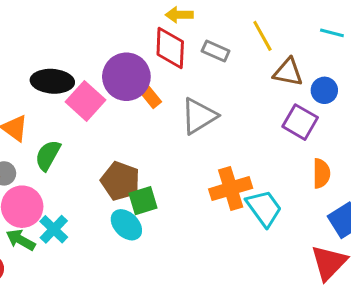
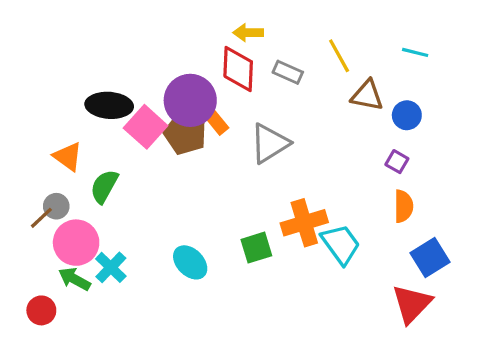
purple square: (300, 122) -> (397, 162), moved, size x0.6
brown pentagon: (120, 181) -> (185, 133), moved
green square: (143, 201) -> (256, 248), moved

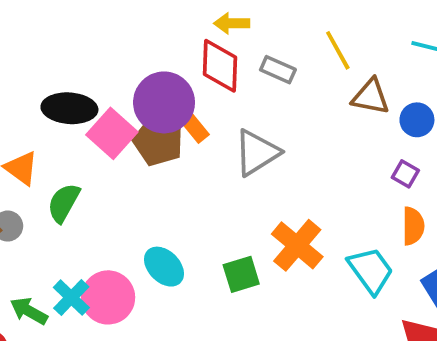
orange cross: (304, 223) -> (297, 245), turned -33
pink circle: (76, 243) -> (108, 297), moved
cyan trapezoid: (341, 244) -> (371, 270), moved
cyan ellipse: (190, 262) -> (164, 267), moved

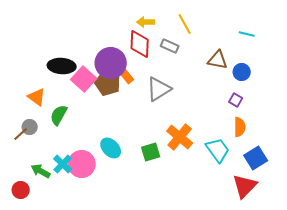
yellow line: (338, 50) -> (185, 24), moved

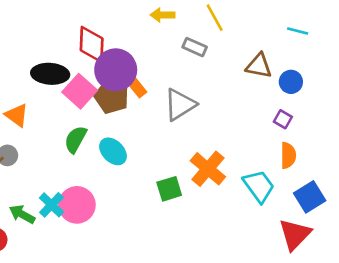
red diamond: (140, 44) -> (92, 44), moved
green semicircle: (59, 115) -> (76, 139), moved
cyan ellipse: (111, 148) -> (113, 151), moved

